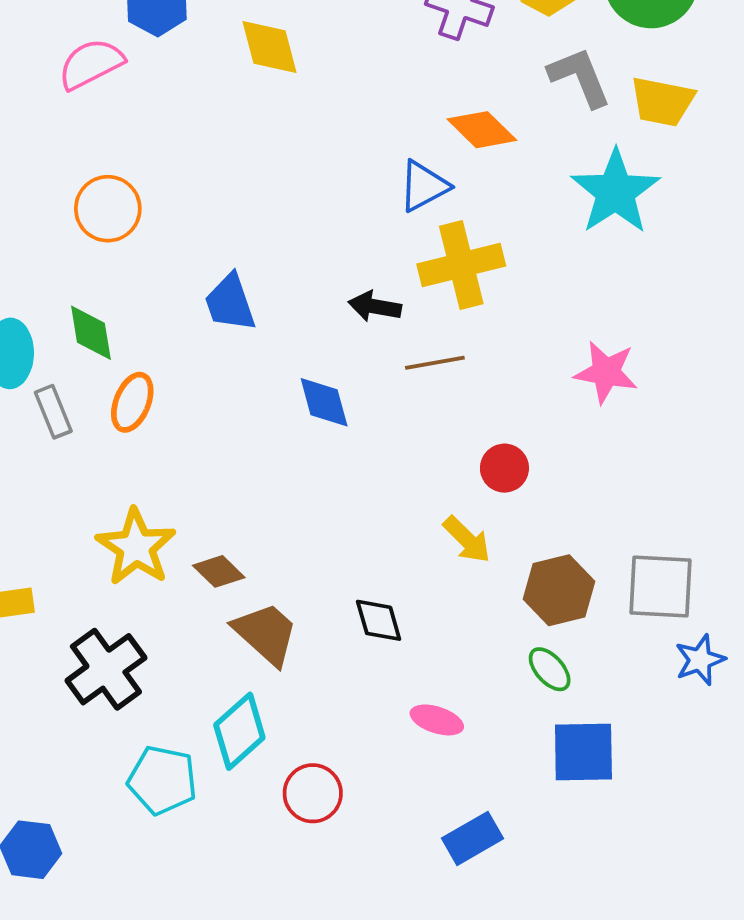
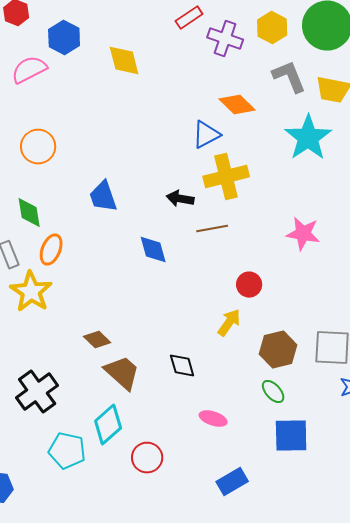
yellow arrow: (467, 540) -> (229, 323), turned -100
yellow star: (136, 547) -> (31, 292), moved

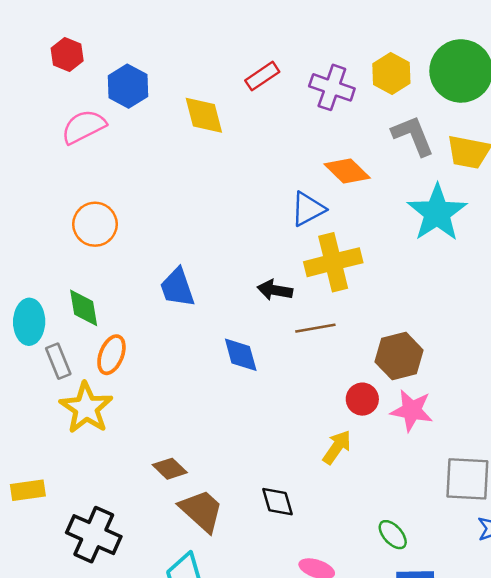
red rectangle: (189, 18) -> (262, 76), moved
pink star: (303, 234) -> (412, 410), moved
brown hexagon: (278, 350) -> (399, 356), moved
black cross: (37, 392) -> (94, 535), turned -30

